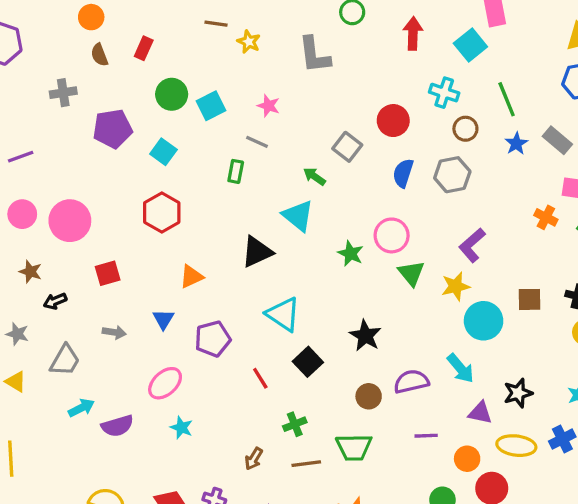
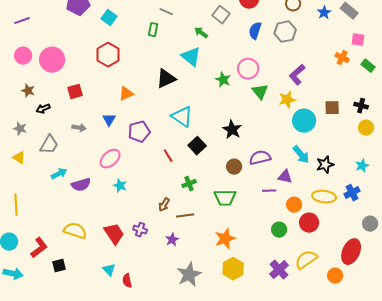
cyan arrow: (461, 368) -> (301, 155), moved
purple triangle: (480, 413) -> (285, 177), moved
brown line: (306, 464) -> (185, 216), moved

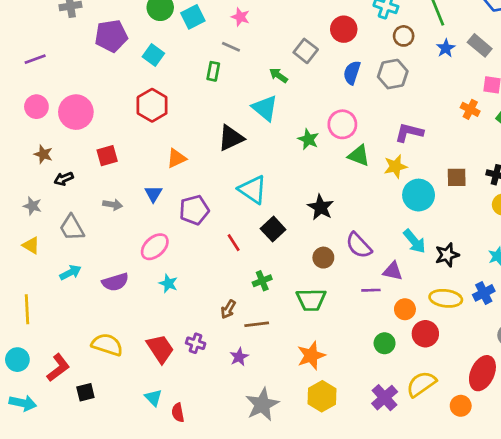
purple L-shape: (297, 75) -> (409, 132), turned 55
green triangle: (260, 92) -> (359, 156), turned -30
gray trapezoid: (49, 145) -> (72, 228), turned 120
purple semicircle: (260, 158) -> (359, 245), turned -120
cyan arrow: (59, 174) -> (70, 273), moved

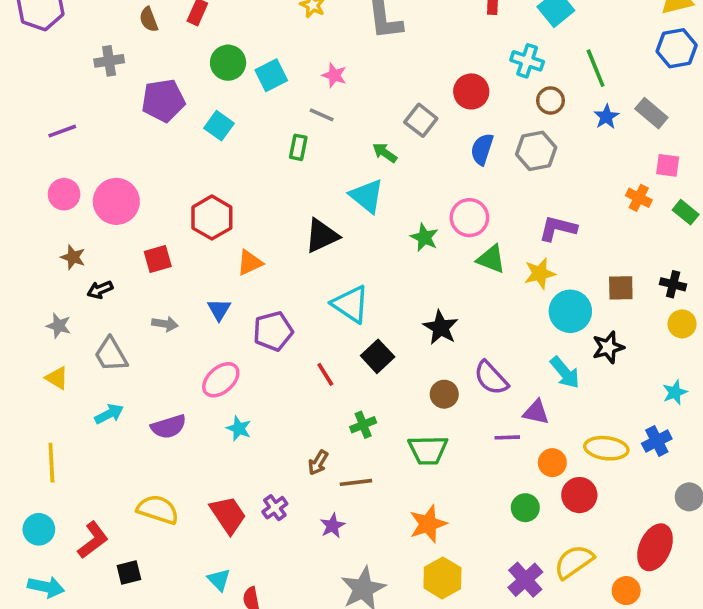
red hexagon: (152, 105) -> (212, 218), moved
black star: (447, 255) -> (608, 347), moved
purple cross: (196, 343) -> (275, 508), turned 36

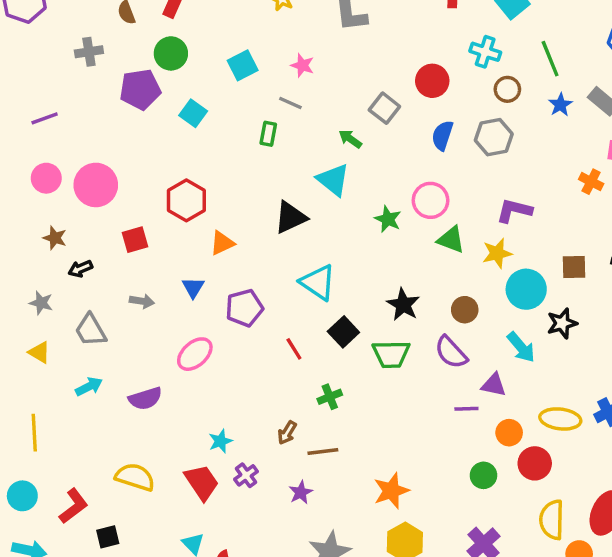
green circle: (228, 63) -> (171, 53), moved
brown circle: (444, 394) -> (465, 310), moved
cyan star: (239, 428) -> (220, 441), moved, turned 30
green trapezoid: (428, 450) -> (391, 354), moved
yellow semicircle: (574, 562) -> (552, 520), moved, turned -54

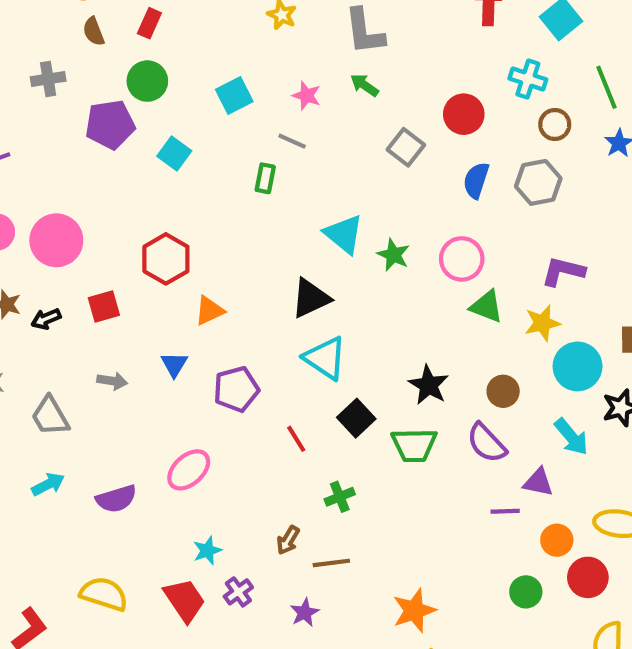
green arrow: (350, 139) -> (364, 85), moved
black triangle: (290, 217) -> (311, 298), moved
green star: (388, 219) -> (393, 255), moved
black arrow: (80, 269) -> (46, 319), moved
pink ellipse: (195, 354) -> (189, 470), moved

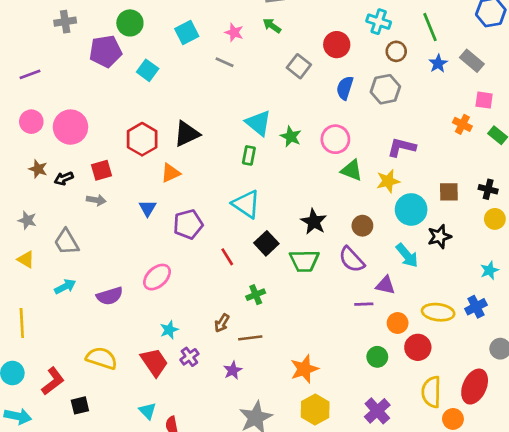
green rectangle: (265, 178) -> (249, 155), moved
black triangle: (311, 298) -> (187, 134), moved
gray arrow: (112, 381) -> (96, 200), moved

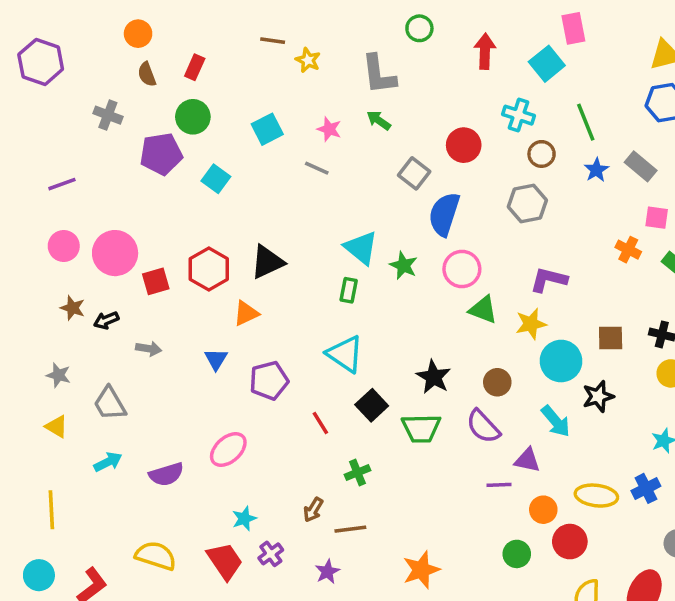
gray cross: (65, 22) -> (108, 115), turned 30
blue semicircle: (345, 88) -> (444, 214), moved, size x1.4
red square: (102, 170) -> (156, 281), moved

